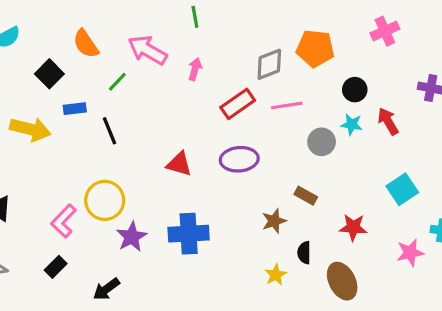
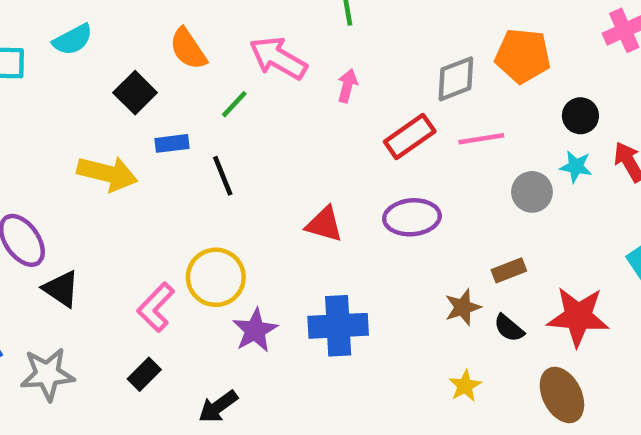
brown rectangle: (306, 196) -> (509, 270), turned -50
red star: (353, 227) -> (578, 317), size x1.5
black semicircle: (304, 253) -> (509, 328), moved, turned -50

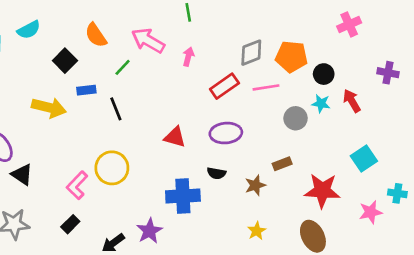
orange pentagon: (523, 56) -> (291, 57), moved
black semicircle: (509, 328) -> (216, 173), moved, turned -30
purple star: (255, 330) -> (149, 231), moved

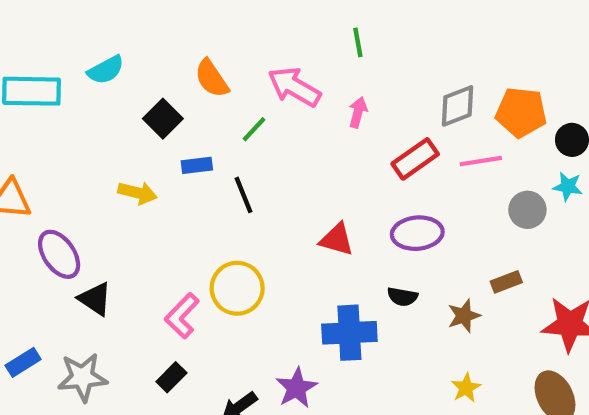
yellow arrow: (49, 108) -> (138, 193), size x0.7

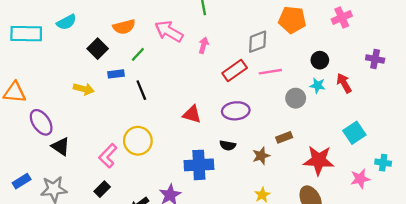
orange semicircle: (212, 78) -> (124, 27), turned -70
orange pentagon: (521, 112) -> (292, 20), moved
green line: (254, 129) -> (138, 54), moved

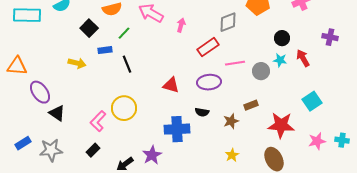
pink line: (270, 72) -> (235, 63), moved
cyan cross: (383, 163) -> (342, 140), moved

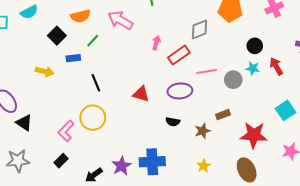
pink arrow: (181, 25) -> (156, 43), moved
black line: (127, 64) -> (96, 83), moved
blue cross: (177, 129) -> (152, 162), moved

